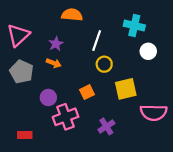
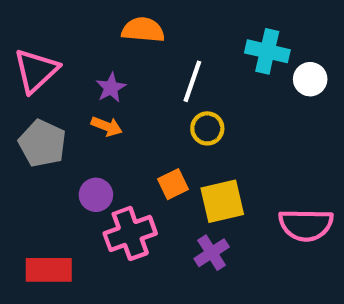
white circle: (148, 51) -> (310, 79), moved
yellow square: (126, 89) -> (222, 201), moved
red rectangle: (25, 135) -> (49, 270), size x1.5

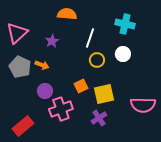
white circle: (310, 79) -> (123, 54), moved
orange arrow: (107, 126) -> (42, 65), moved
red rectangle: (49, 270) -> (23, 126), turned -40

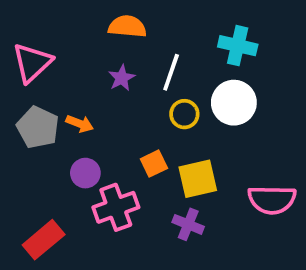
purple star: (52, 41) -> (122, 78), moved
white circle: (123, 54) -> (234, 103), size x1.5
purple cross: (99, 118) -> (188, 224), turned -35

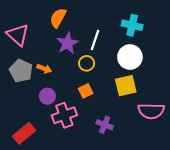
orange semicircle: (127, 27) -> (58, 18), moved, turned -66
pink triangle: (32, 63) -> (18, 35), turned -35
purple star: (122, 78) -> (68, 43), size x1.5
yellow circle: (184, 114) -> (87, 63), moved
yellow square: (198, 179) -> (126, 86), moved

